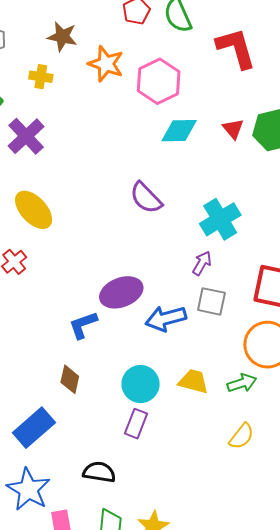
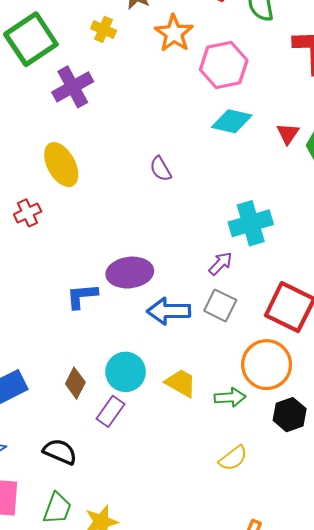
purple semicircle: (146, 198) -> (161, 169), moved, size x0.7
brown diamond: (70, 379) -> (75, 383), moved
yellow semicircle: (242, 436) -> (233, 458), moved

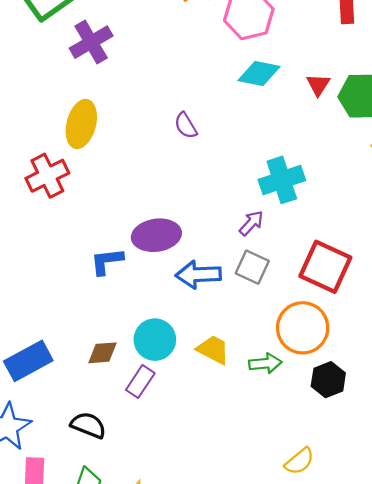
yellow ellipse: (61, 165) -> (81, 124), turned 45
red cross: (28, 213) -> (47, 176), size x1.5
brown diamond: (75, 383) -> (102, 353), turned 60
yellow semicircle: (233, 458) -> (299, 461), moved

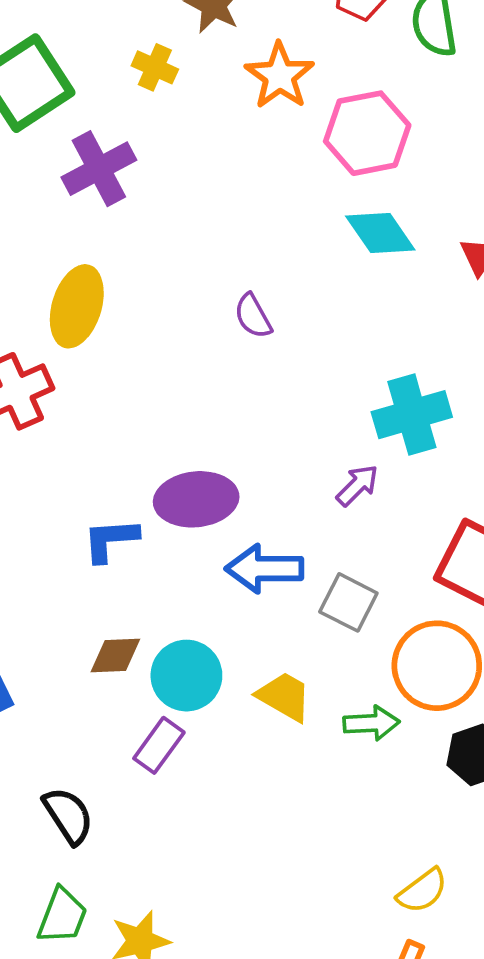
cyan diamond: (259, 73) -> (380, 233), turned 42
gray square: (252, 267) -> (348, 602), moved
brown diamond: (102, 353) -> (115, 655), moved
black semicircle: (88, 425) -> (68, 816), turned 33

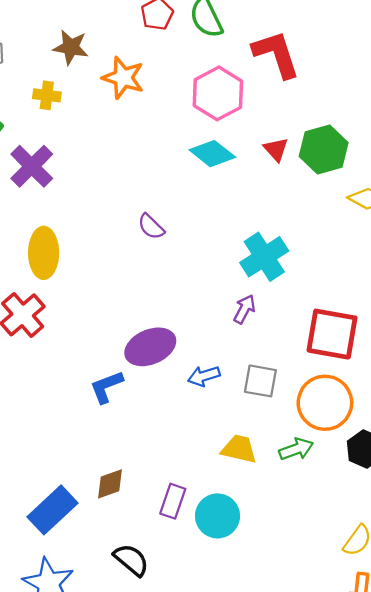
pink hexagon: (367, 133) -> (218, 93), moved
blue arrow: (264, 569) -> (204, 376), size x0.7
brown diamond: (115, 655) -> (110, 484), moved
cyan circle: (186, 676) -> (217, 516), moved

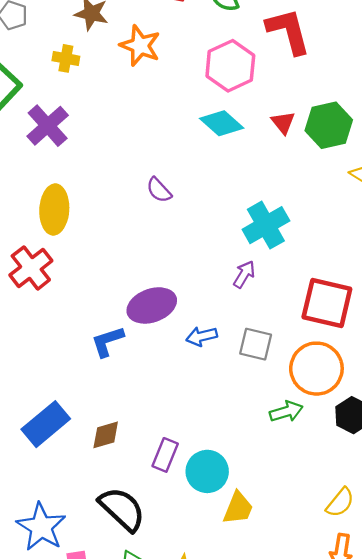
yellow trapezoid: (239, 449) -> (238, 508), moved, turned 96
blue rectangle: (53, 510) -> (46, 424), moved
black semicircle: (131, 560) -> (122, 509), size x1.4

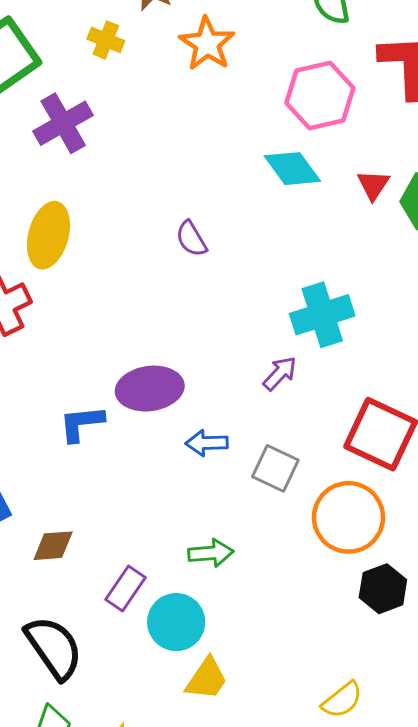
green arrow: (286, 412) -> (211, 553), moved

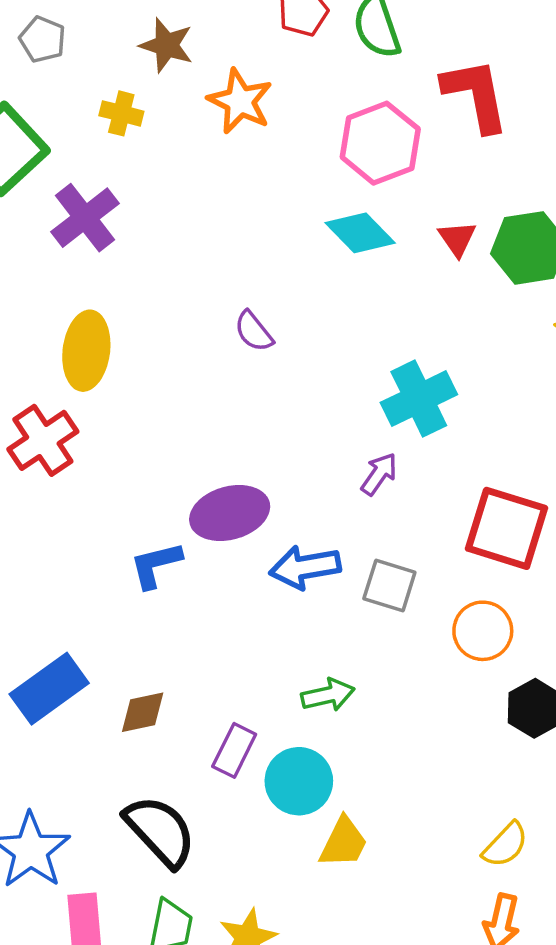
blue arrow: (207, 443) -> (305, 567), size x1.4
orange circle: (349, 517) -> (483, 631), size x0.7

